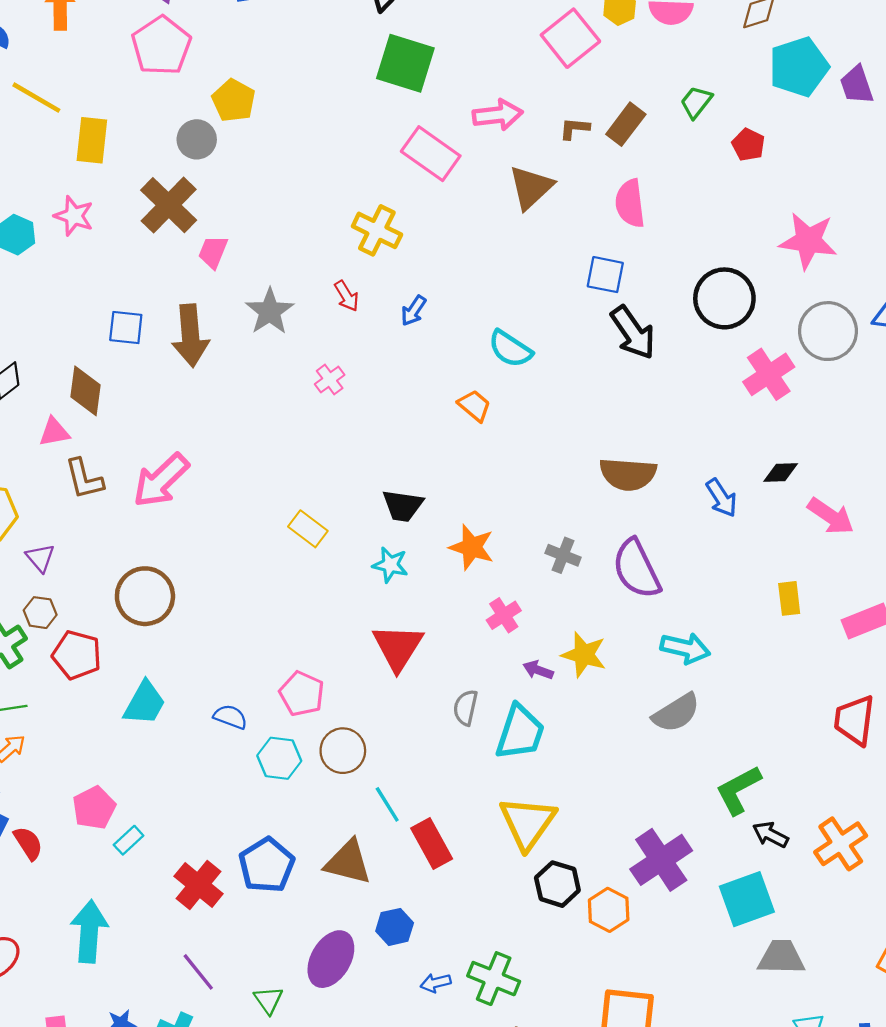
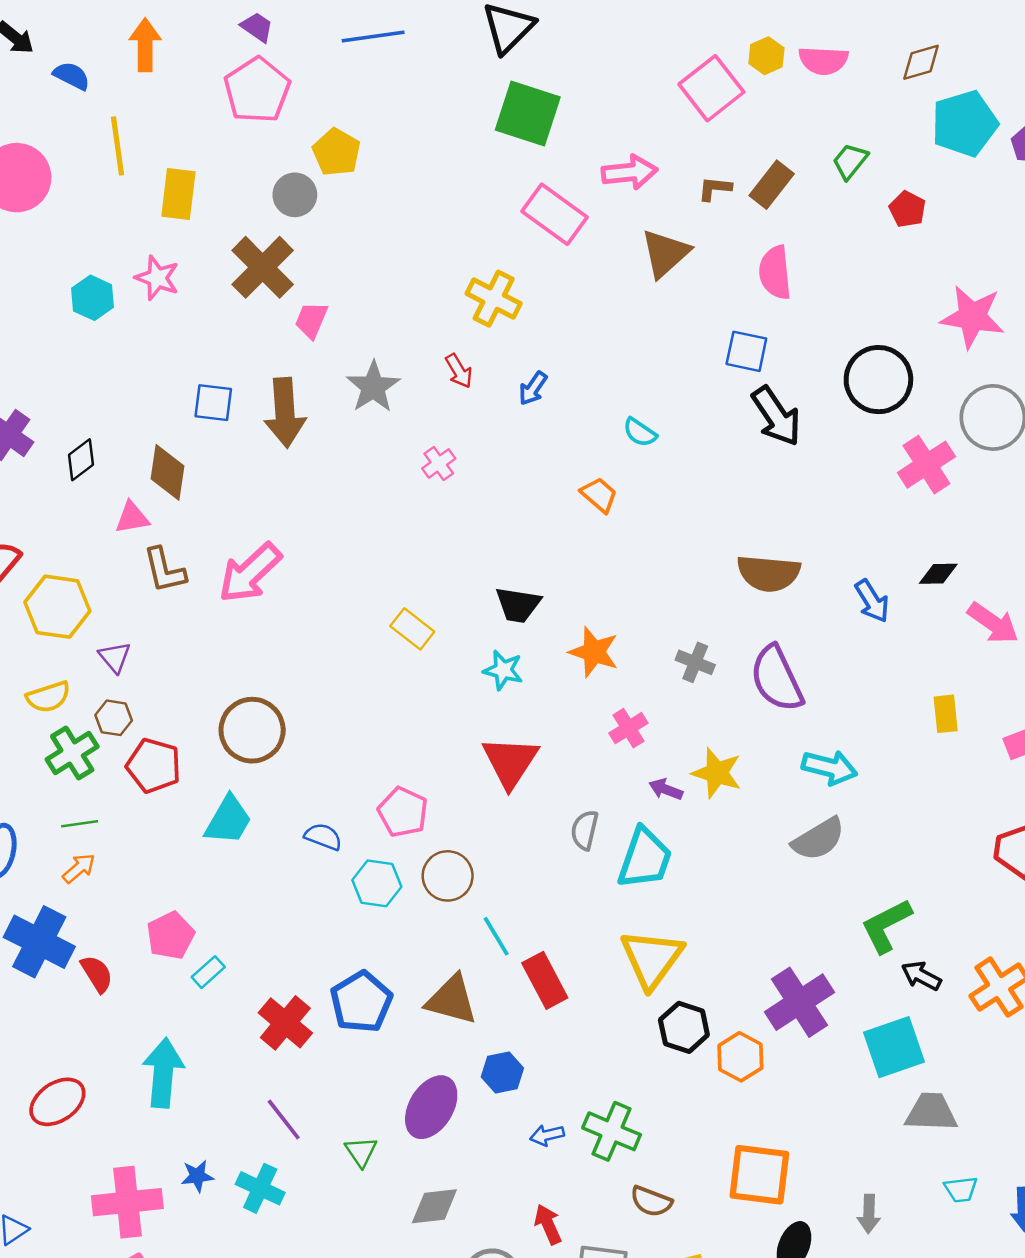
yellow line: (36, 98) -> (117, 146), turned 51
cyan semicircle: (510, 349) -> (640, 432), size x0.7
brown circle: (145, 596) -> (252, 730), moved

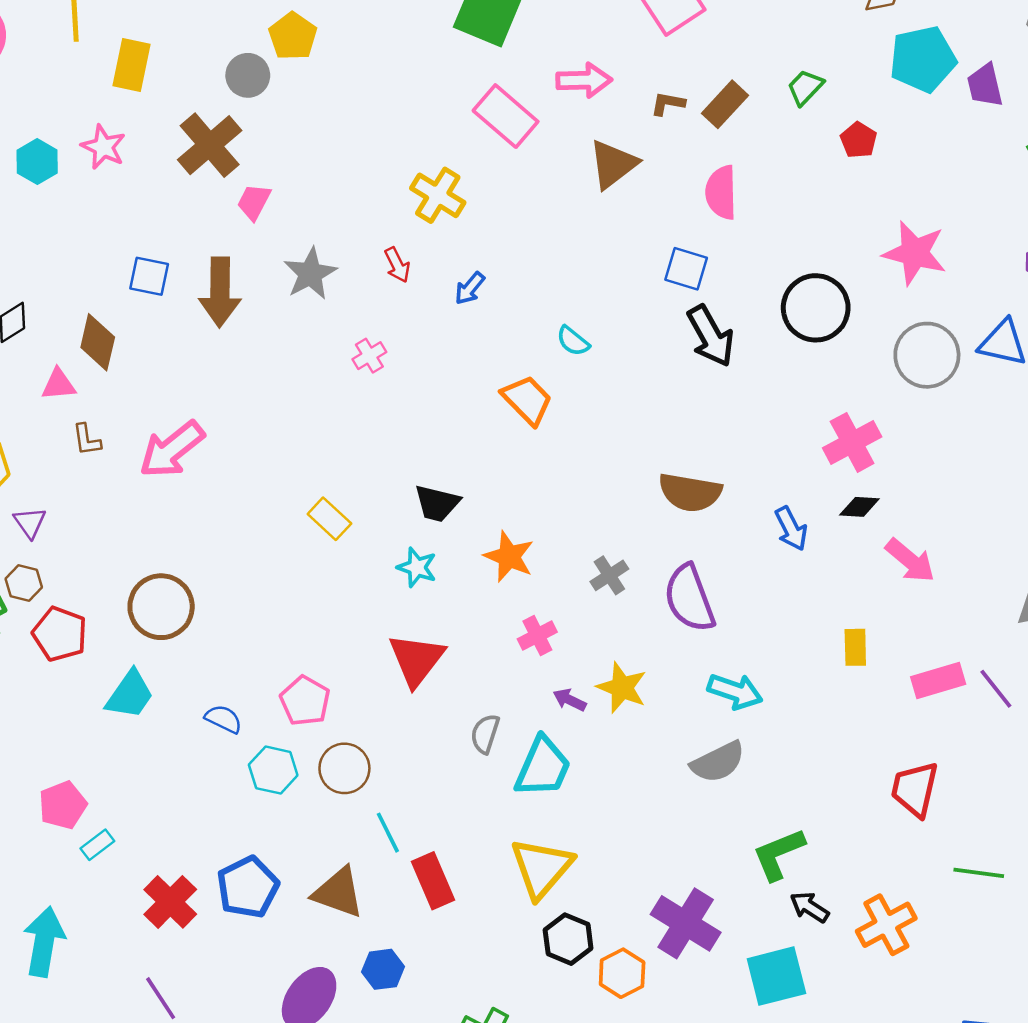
pink cross: (926, 465) -> (852, 442), moved
orange trapezoid: (599, 495) -> (527, 400), size x1.4
brown L-shape: (165, 570) -> (87, 440), size x0.7
gray cross: (695, 662) -> (609, 575), turned 30
purple cross: (799, 1002) -> (686, 923), turned -30

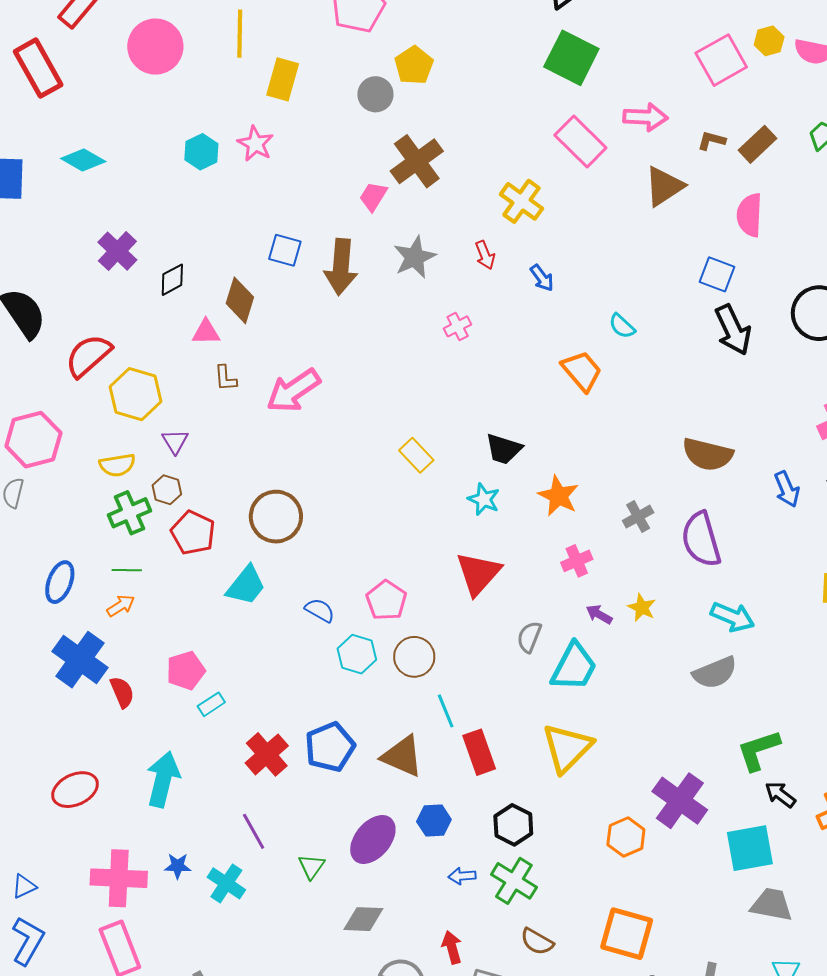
brown cross: (210, 145) -> (417, 161), moved
blue arrow: (470, 288) -> (542, 278), turned -80
yellow star: (622, 688) -> (642, 607), size x0.7
black hexagon: (568, 939) -> (513, 825), moved

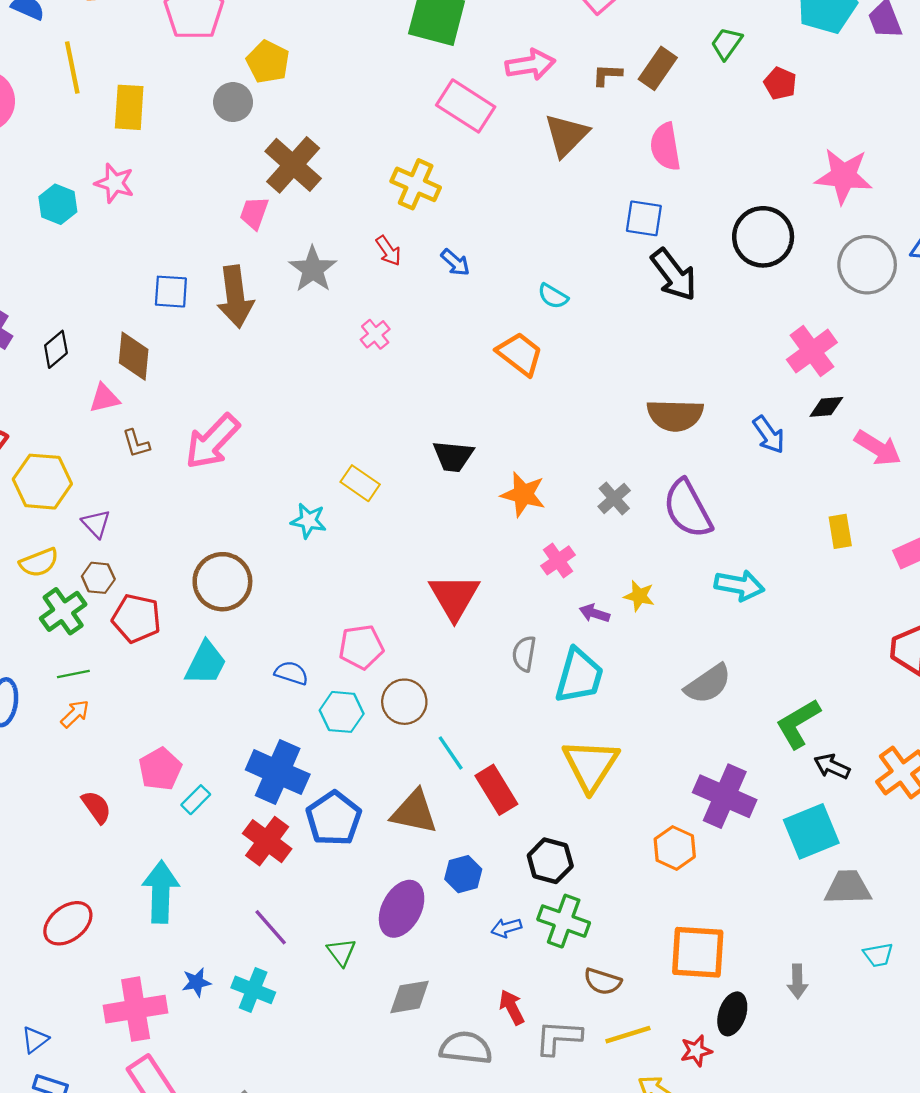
cyan star: (484, 499) -> (308, 521), moved
pink pentagon: (386, 600) -> (361, 647), turned -30
blue cross: (80, 660) -> (278, 772), moved
gray semicircle: (715, 673) -> (708, 684), moved

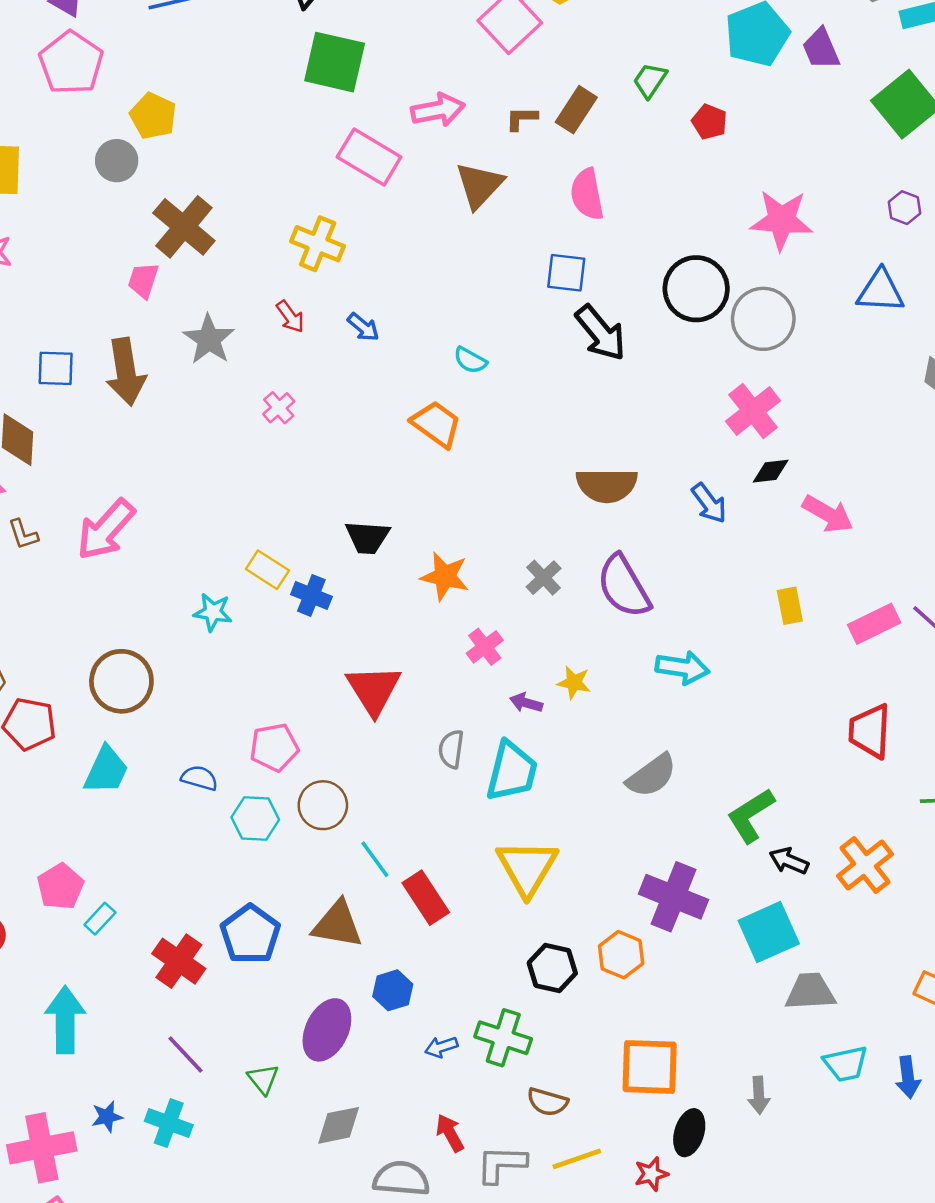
gray circle: (867, 265) -> (763, 319), moved
blue cross: (278, 772) -> (311, 595), moved, size x0.6
black hexagon: (550, 861) -> (552, 968), moved
cyan trapezoid: (878, 955) -> (846, 1064), size x1.4

